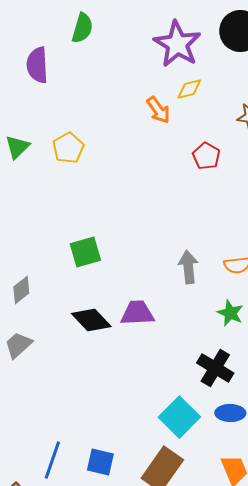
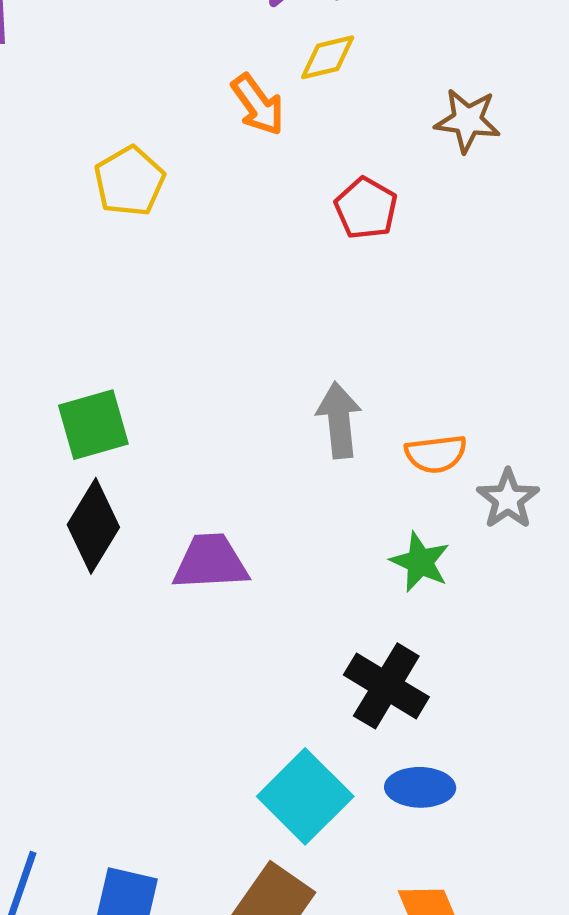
yellow pentagon: (68, 148) -> (129, 181), moved
gray arrow: (188, 267) -> (339, 420), moved
black diamond: (91, 320) -> (93, 526), moved, turned 75

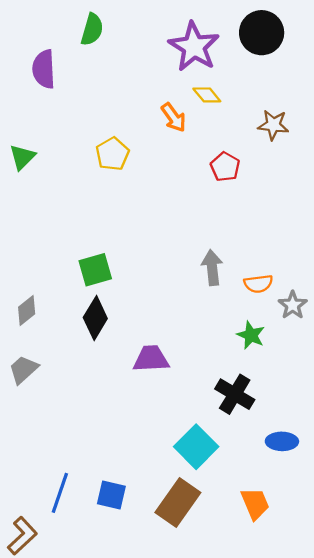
yellow diamond: (328, 57) -> (207, 95), turned 64
purple trapezoid: (211, 562) -> (151, 359), moved
blue ellipse: (420, 787) -> (282, 441), moved

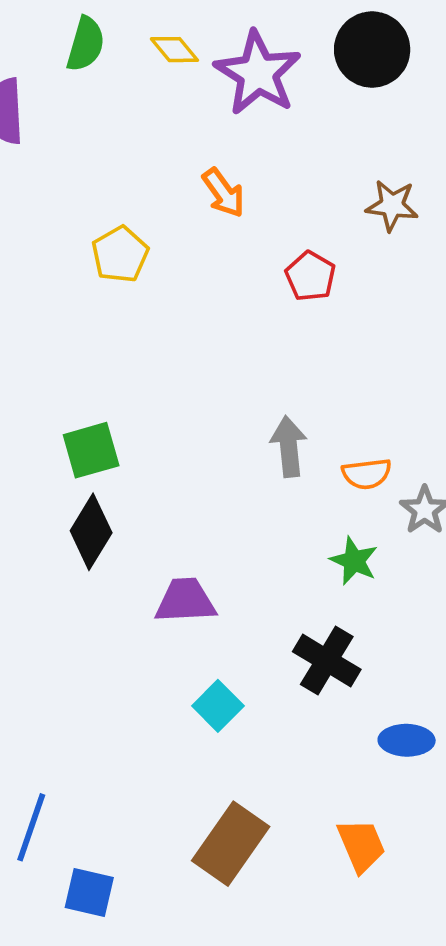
yellow diamond: (207, 95) -> (174, 50), moved
cyan square: (196, 447) -> (218, 706), moved, size x0.7
blue square: (111, 495) -> (89, 893), moved

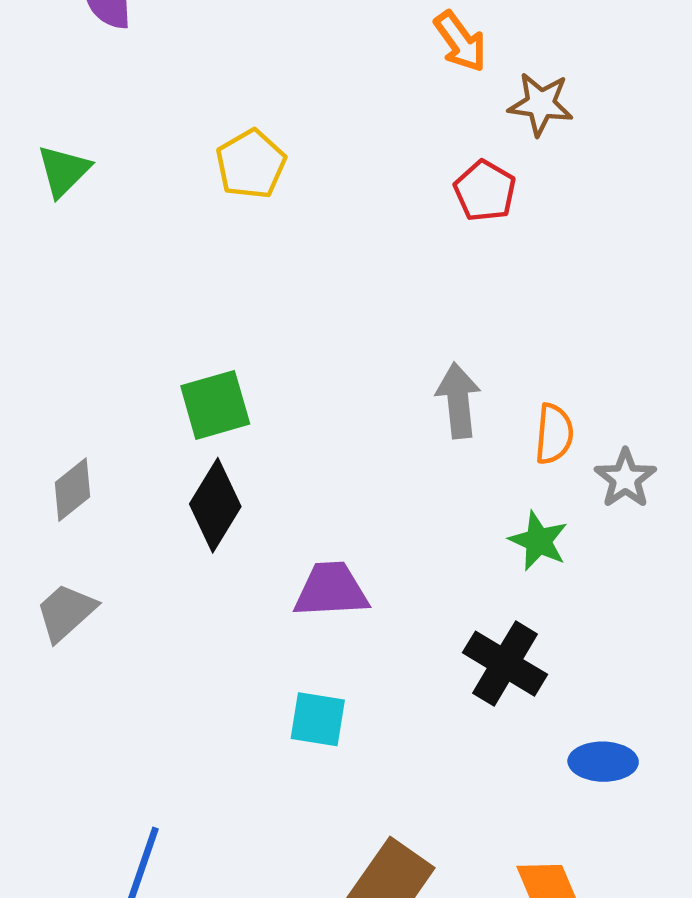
orange arrow: (223, 193) -> (460, 42), moved
brown star: (392, 205) -> (541, 104), moved
orange semicircle: (367, 474) -> (554, 434), turned -78
cyan square: (218, 706) -> (318, 719), moved, turned -36

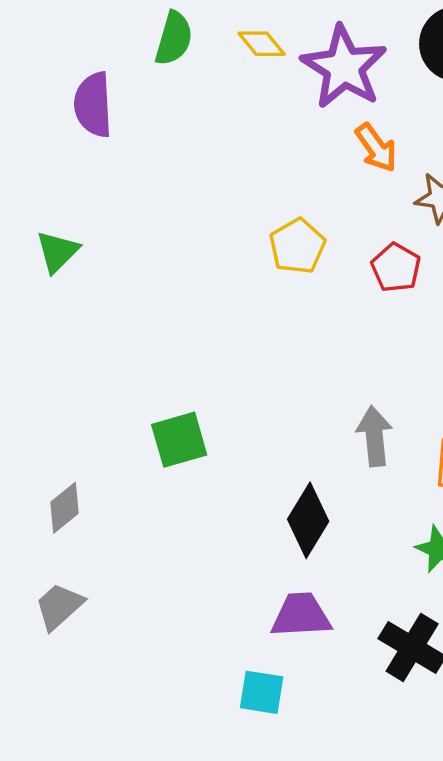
yellow pentagon: (251, 164) -> (297, 246), moved
black diamond: (215, 505) -> (308, 520), moved
purple trapezoid: (331, 590) -> (301, 615), moved

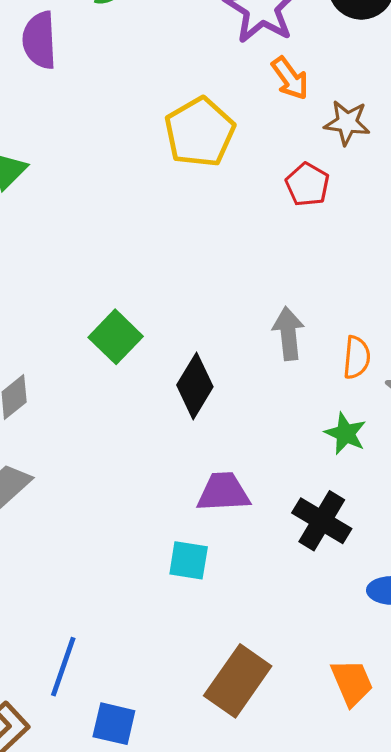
yellow pentagon: (297, 246) -> (200, 132), moved, size x1.4
green square: (179, 440) -> (116, 337), turned -30
black diamond: (308, 520) -> (195, 386), moved

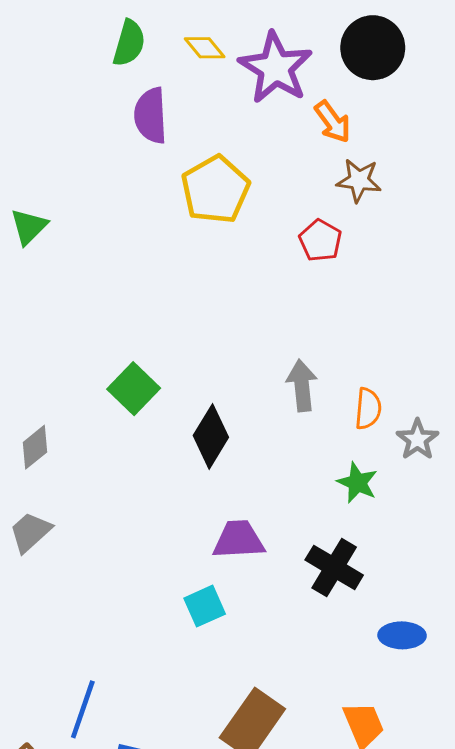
purple semicircle: (39, 40) -> (151, 116), moved
orange arrow: (290, 78) -> (333, 122), moved
cyan square: (189, 560) -> (205, 606), turned -33

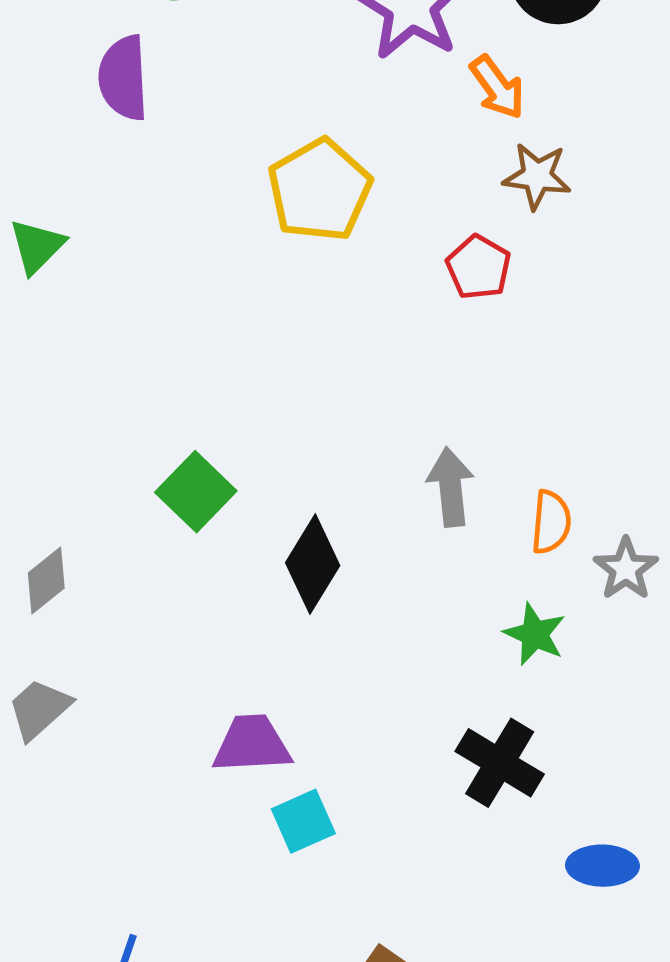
purple semicircle: (151, 116) -> (123, 78), moved
purple trapezoid: (239, 540) -> (252, 744), moved

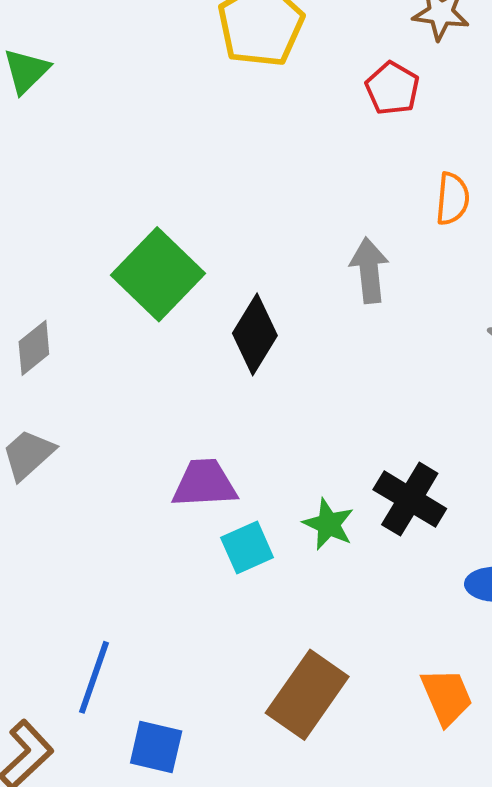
green square: (196, 492) -> (158, 274), size x1.4
orange semicircle: (551, 522) -> (452, 199), moved
green star: (535, 634) -> (328, 524), moved

